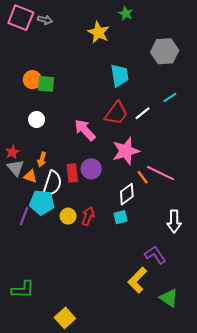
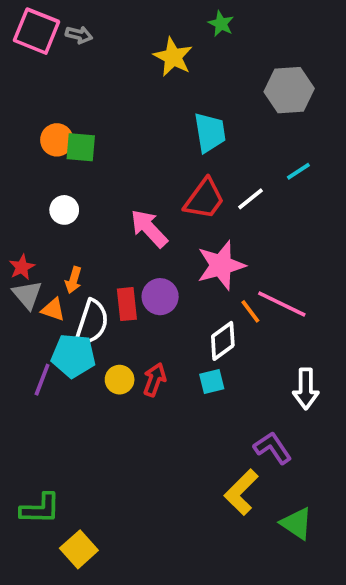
yellow square: (65, 318) -> (79, 549), moved

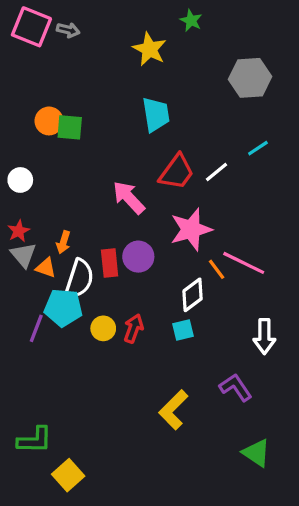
cyan trapezoid: (210, 133) -> (156, 115), moved
white circle: (64, 210) -> (20, 180), moved
yellow L-shape: (241, 492) -> (173, 410), moved

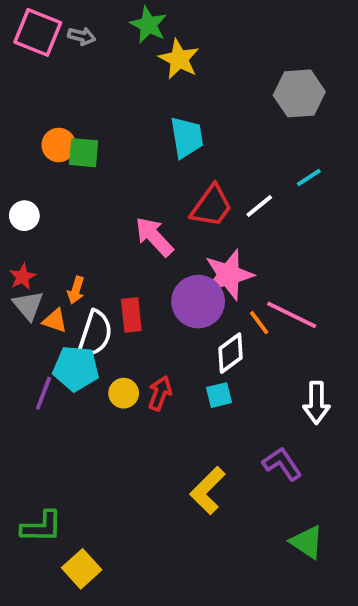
green star: (191, 20) -> (148, 25), moved, size x1.4
purple circle: (138, 257) -> (198, 302), moved, size x1.4

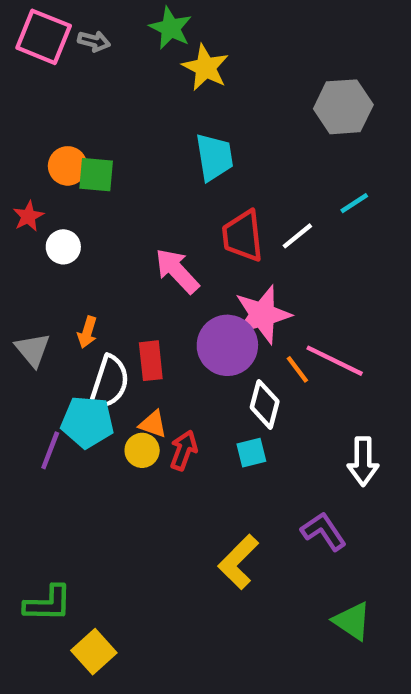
red trapezoid: (211, 206) -> (243, 236), turned 138
white circle: (24, 216) -> (63, 247), moved
red star: (22, 277) -> (28, 216), moved
orange triangle: (55, 321) -> (153, 424), moved
white diamond: (231, 353) -> (265, 404), turned -39

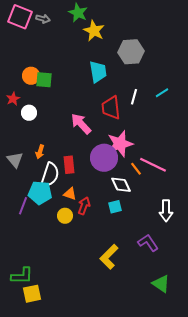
gray hexagon: (343, 107) -> (131, 52), moved
white line: (297, 236) -> (134, 97), moved, turned -35
white diamond: (265, 404) -> (121, 185), turned -40
yellow circle: (142, 450) -> (65, 216), moved
yellow square: (94, 652) -> (32, 294), moved, turned 30

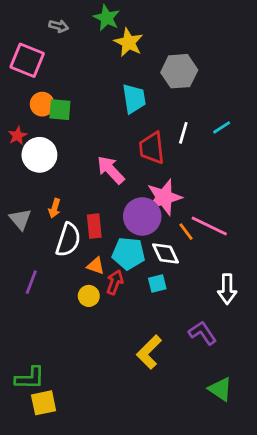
pink square: (20, 17) -> (27, 60), moved
white circle: (29, 113) -> (39, 155), size x1.6
cyan pentagon: (40, 193) -> (128, 253), moved

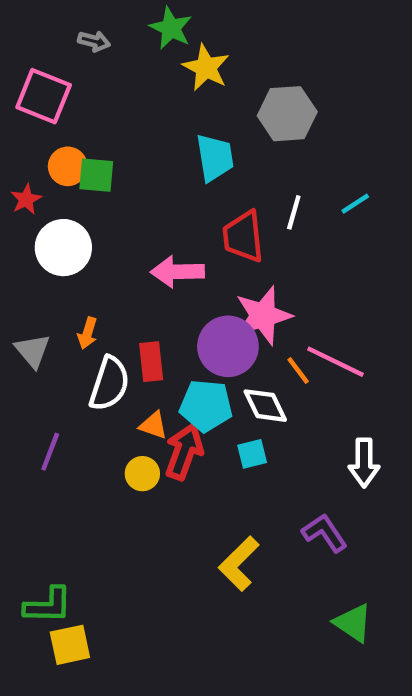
red star: (18, 136) -> (26, 199), moved
pink arrow: (111, 170) -> (177, 272), turned -48
red arrow: (115, 282) -> (184, 452), size x1.4

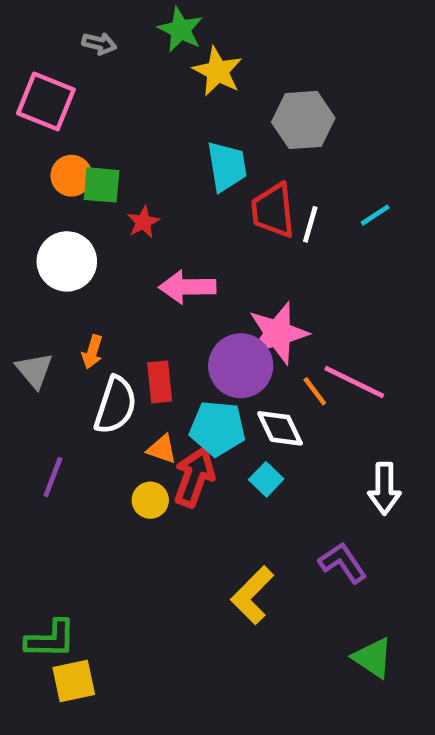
red star: (26, 199) -> (143, 222), moved
red trapezoid: (243, 237) -> (273, 210), moved
cyan square: (252, 454) -> (266, 479), turned -32

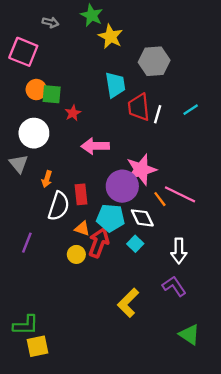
gray triangle: (34, 370) -> (19, 164), moved
white arrow: (384, 489) -> (179, 251), moved

